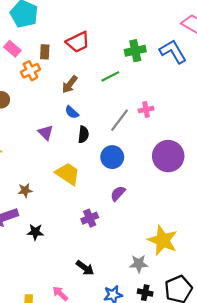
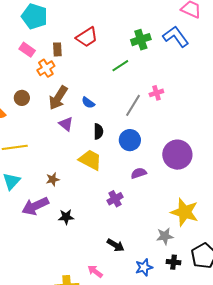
brown arrow: (70, 84) -> (58, 98), moved, size x1.4
black semicircle: (83, 134) -> (98, 131), moved
purple circle: (168, 156) -> (177, 155), moved
purple semicircle: (118, 193) -> (139, 173), turned 35

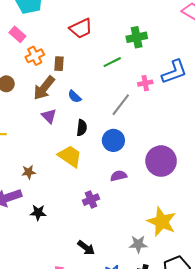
blue L-shape: (176, 37) -> (174, 72), moved, turned 100
brown rectangle: (57, 49) -> (59, 64), moved
pink cross: (156, 93) -> (145, 83), moved

